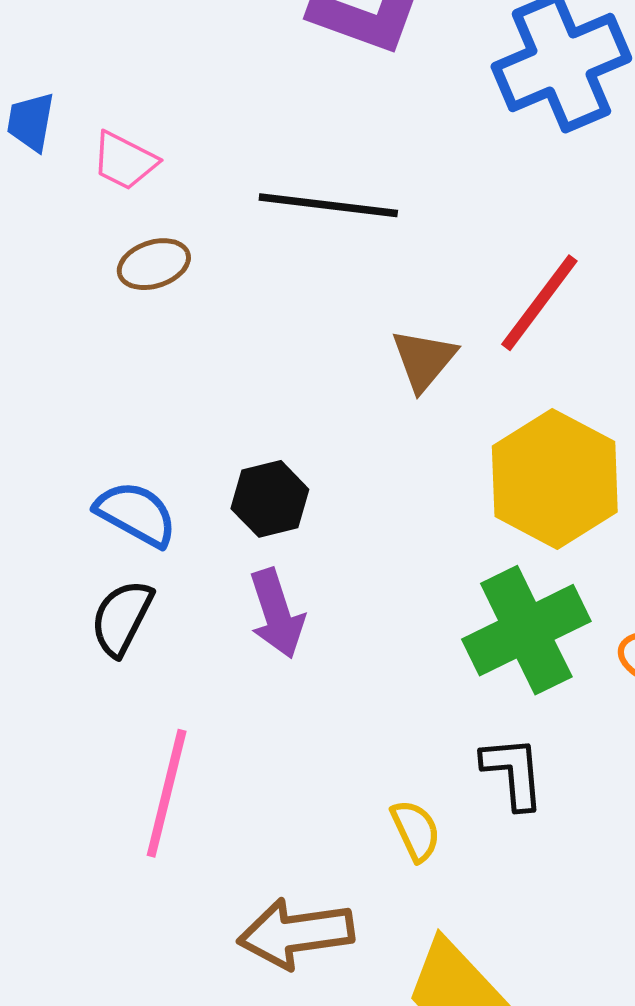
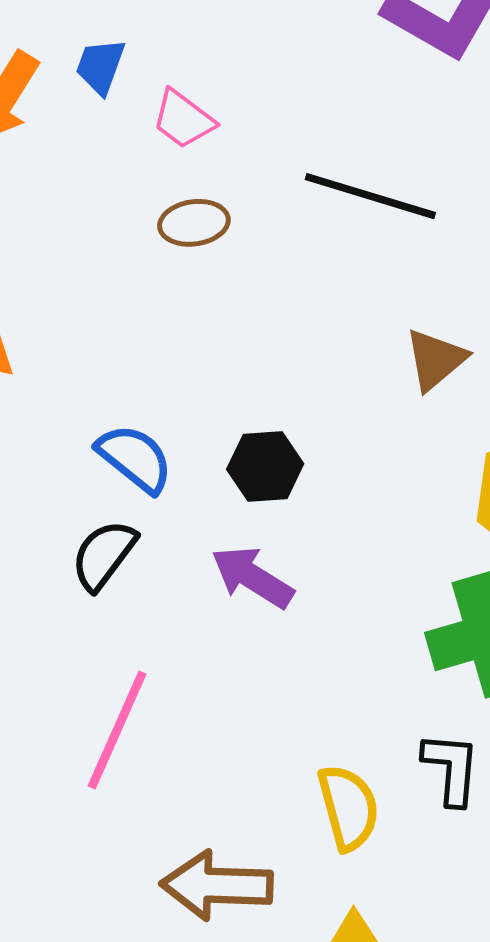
purple arrow: (277, 614) -> (252, 577), turned 130
yellow semicircle: (416, 831) -> (348, 808), size x1.4

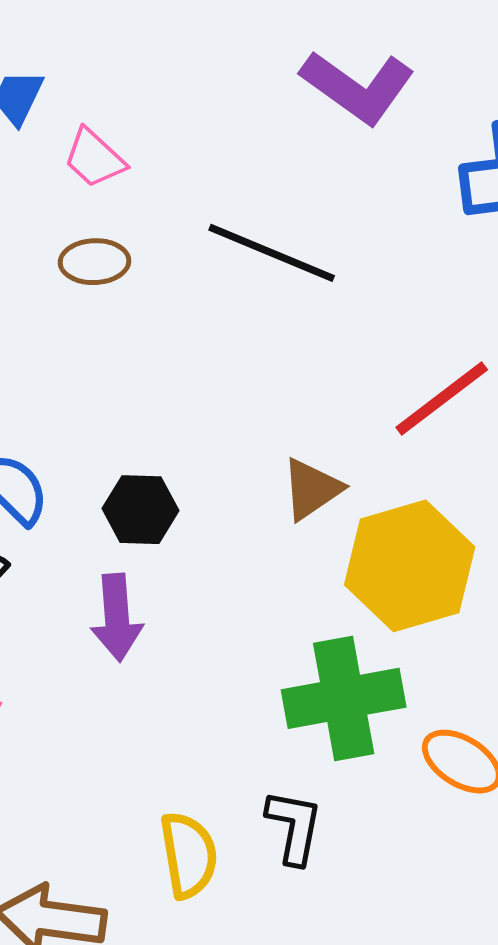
brown triangle: (436, 360) -> (312, 489), moved
purple arrow: (252, 577) -> (117, 618), turned -132

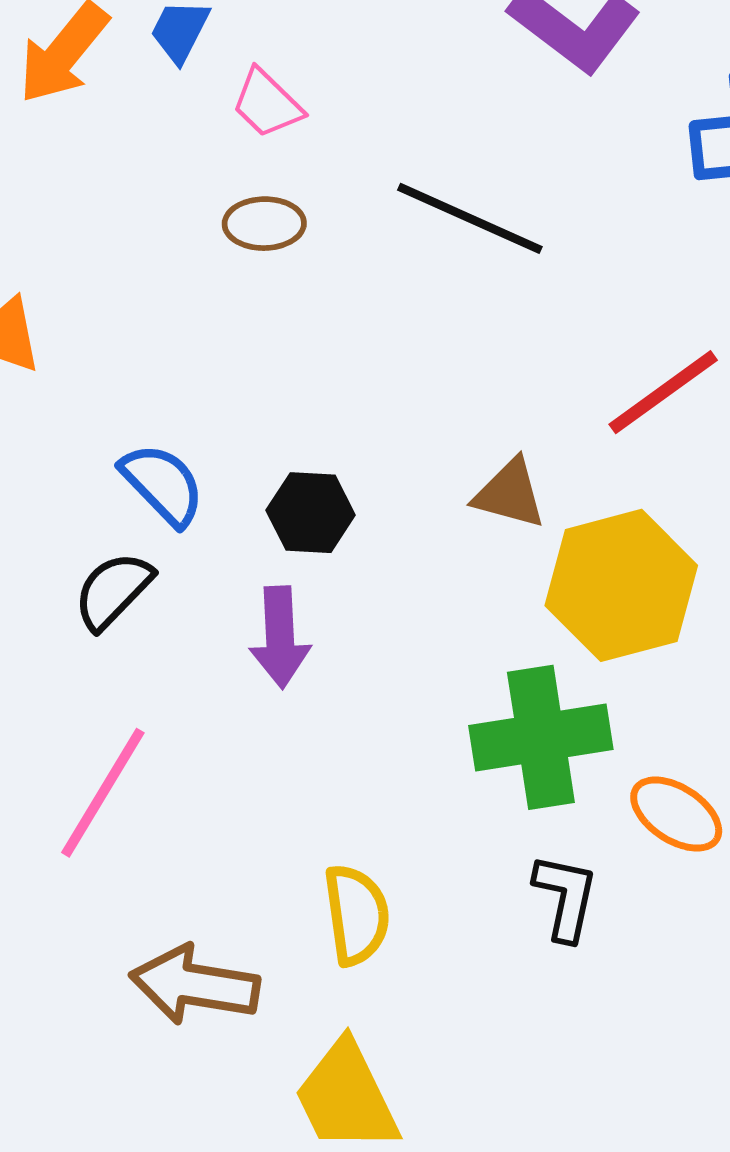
brown triangle: (312, 489) -> (510, 494), turned 48
black L-shape: (294, 827) -> (565, 897), moved

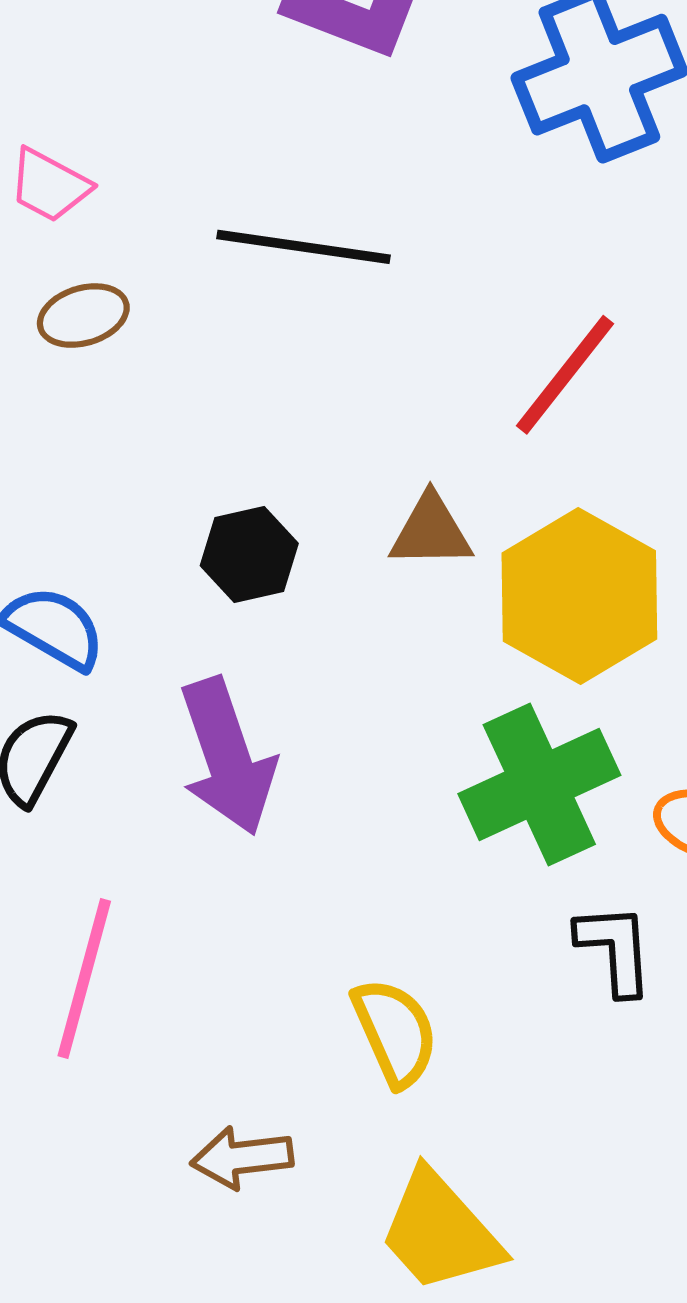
black hexagon: (311, 513) -> (249, 554), moved
purple arrow: (280, 637) -> (227, 757), size x1.4
brown arrow: (195, 985) -> (242, 1158), size x0.7

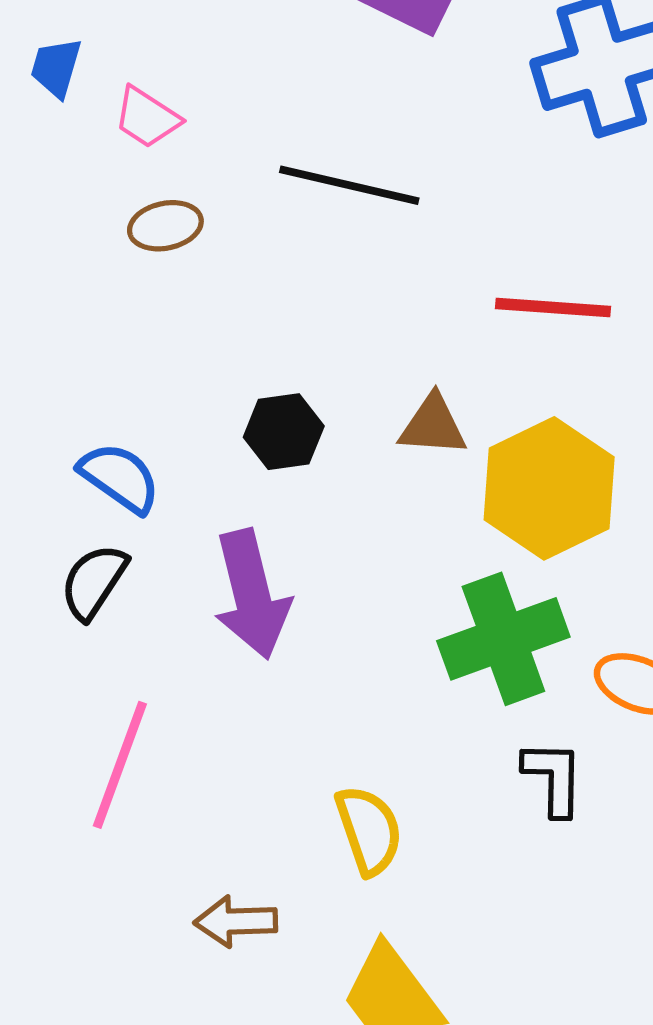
red line: (565, 375) -> (553, 307), turned 51

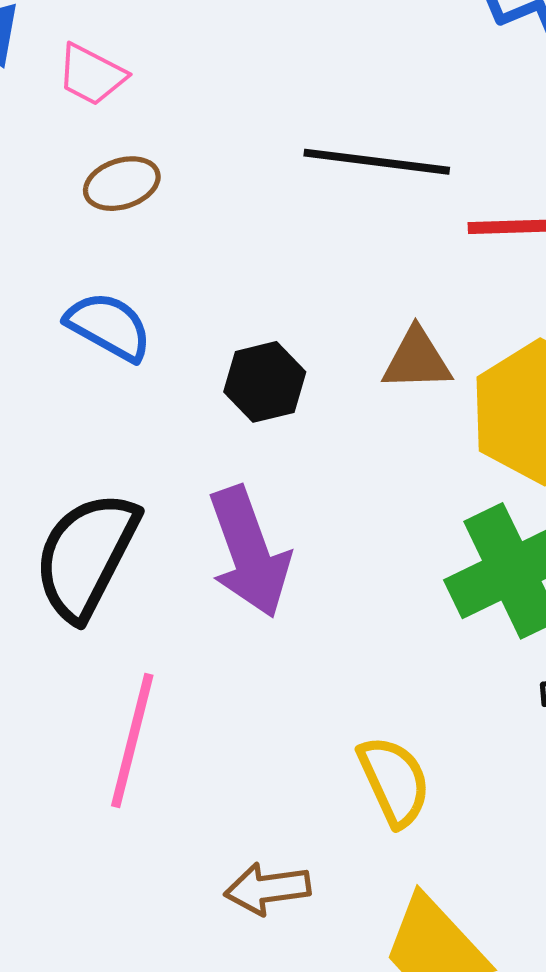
black line: (349, 185) -> (377, 162), moved
blue semicircle: (120, 478) -> (109, 326), moved
black semicircle: (94, 582) -> (86, 556), size x1.6

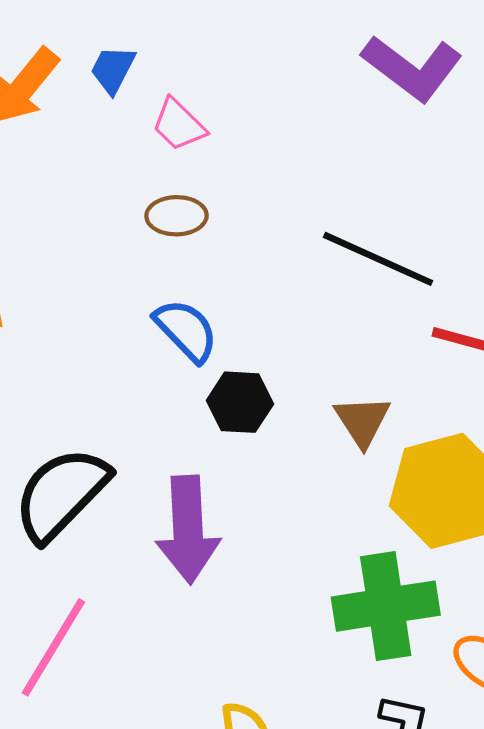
blue semicircle: (109, 326) -> (186, 330), moved
brown triangle: (417, 360) -> (362, 421), turned 42

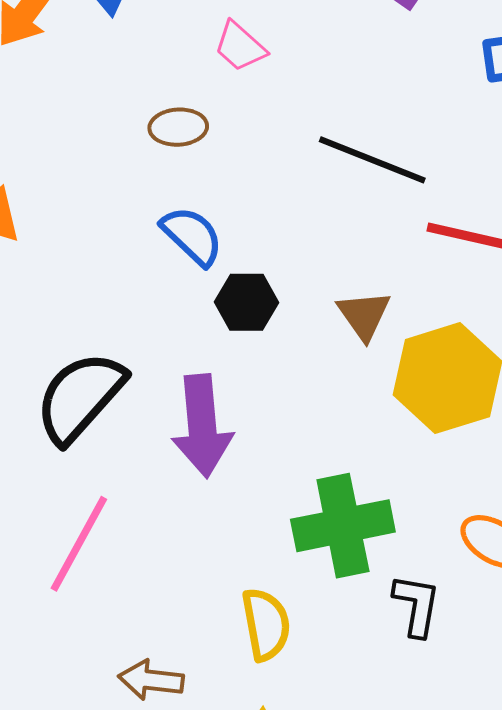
pink trapezoid: (179, 125) -> (240, 47), moved
green cross: (386, 606) -> (343, 526), moved

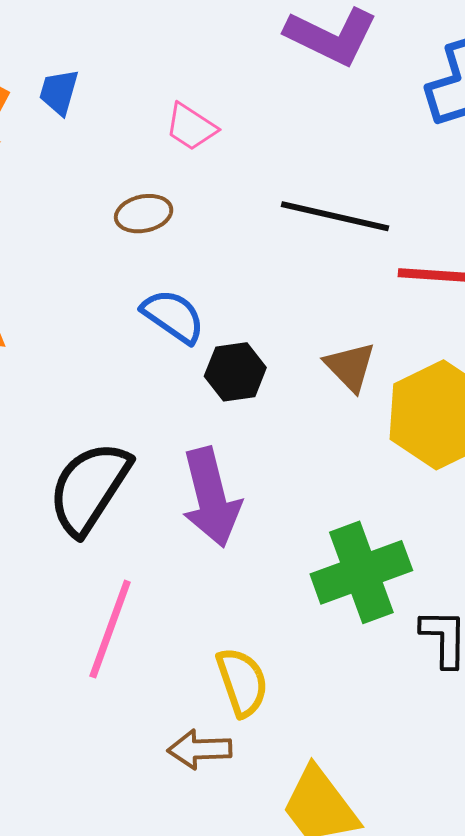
yellow semicircle: (266, 624) -> (242, 682), moved

